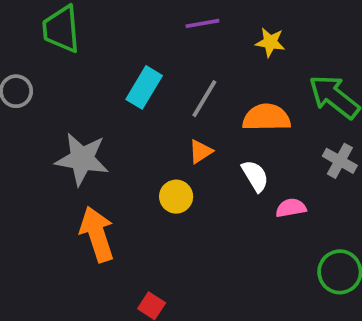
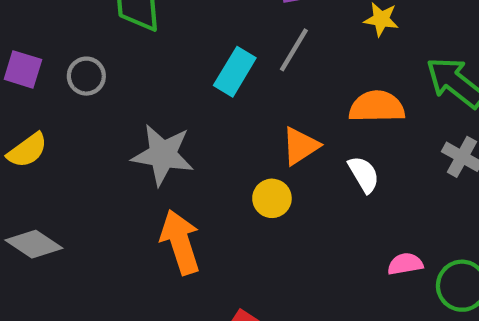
gray line: (204, 99) -> (294, 50), moved
orange triangle: (201, 151) -> (300, 146), size x1.4
pink semicircle: (291, 208) -> (405, 264), moved

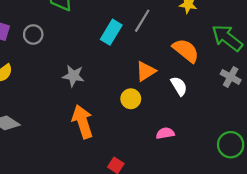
orange semicircle: (377, 107) -> (186, 51), turned 40
gray star: (163, 155) -> (73, 76), size x0.7
pink semicircle: (405, 264) -> (165, 133), moved

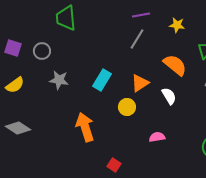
cyan rectangle: (111, 32) -> (102, 80), moved
gray star: (73, 76) -> (59, 80), moved

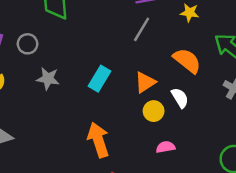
yellow circle: (127, 107) -> (154, 111), moved
orange arrow: (85, 127) -> (98, 140), moved

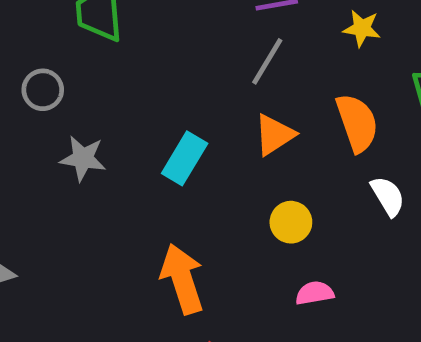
orange semicircle: (187, 61) -> (357, 123), turned 32
orange triangle: (145, 82) -> (274, 135), moved
white semicircle: (180, 98) -> (388, 196), moved

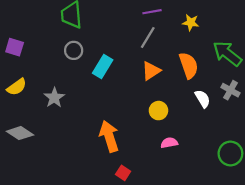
gray circle: (43, 90) -> (74, 50), moved
gray star: (83, 158) -> (54, 98), moved, turned 30
cyan rectangle: (185, 158) -> (103, 67), moved

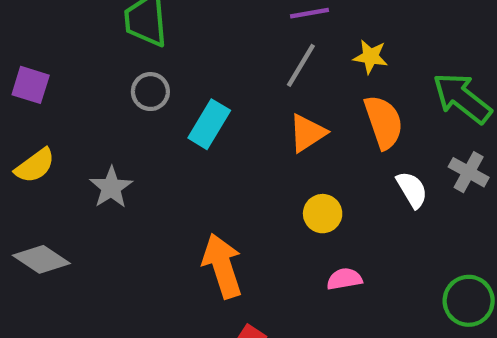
yellow star: (191, 22) -> (371, 57), moved

